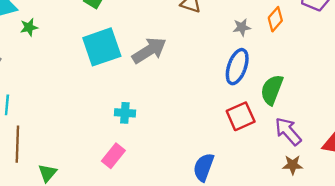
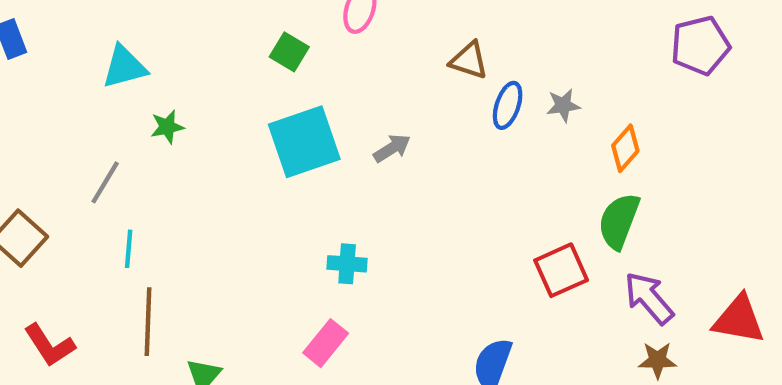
orange diamond: (275, 19) -> (625, 148), moved
green star: (29, 27) -> (167, 127), moved
gray arrow: (149, 50) -> (392, 148), size x0.6
blue ellipse: (237, 67) -> (508, 105), moved, size x0.7

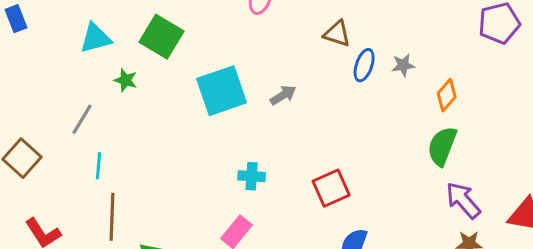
green square: (289, 52) -> (162, 37), moved, size x1.6
green star: (167, 127) -> (126, 80), turned 30
red square: (561, 270) -> (331, 188), moved

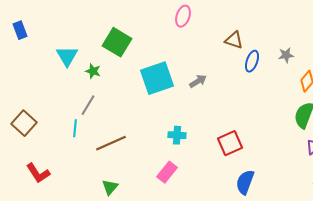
cyan triangle: (96, 38) -> (67, 56), moved, turned -45
gray star: (403, 65) -> (286, 55), moved
gray line: (82, 119) -> (88, 105), moved
brown line: (112, 217) -> (111, 143), moved, turned 64

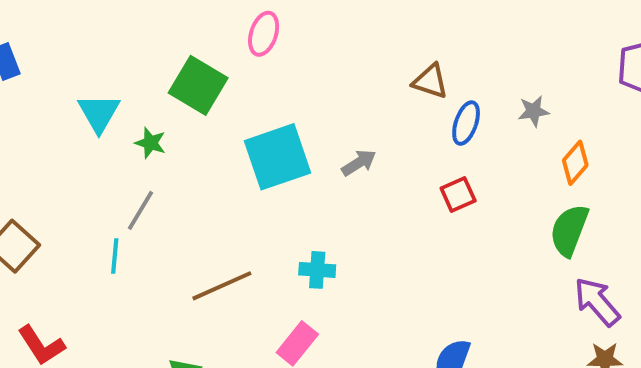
pink ellipse: (183, 16) -> (264, 34), moved
brown line: (111, 143) -> (222, 286), moved
red square: (230, 143) -> (458, 194), moved, size x0.7

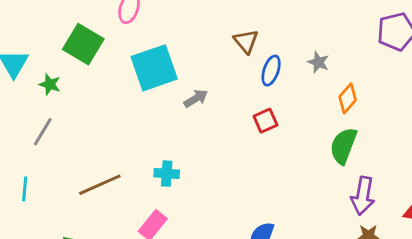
brown triangle: (430, 81) -> (246, 41), turned 32
gray star: (533, 111) -> (318, 62), turned 30
cyan square: (277, 157) -> (154, 68), moved
cyan line: (115, 256) -> (25, 189), moved
purple arrow: (597, 302) -> (363, 196), turned -129

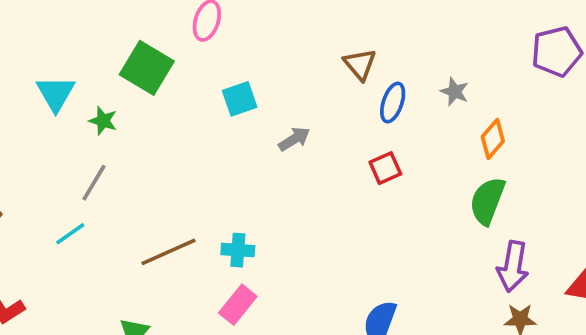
cyan square: (154, 68) -> (240, 99), size x0.6
cyan cross: (167, 174) -> (238, 250), moved
cyan line: (25, 189) -> (70, 234), moved, turned 50

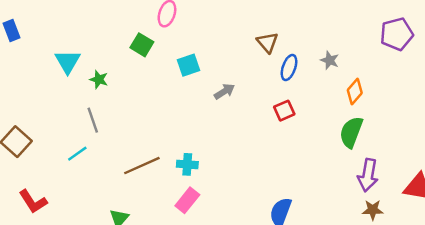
green square: (147, 68) -> (142, 45), moved, size x0.7
gray line: (94, 183) -> (93, 120), turned -50

